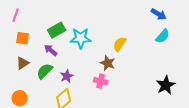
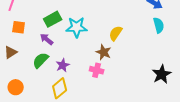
cyan semicircle: (163, 36) -> (159, 25), turned -56
brown triangle: (23, 63) -> (11, 52), moved

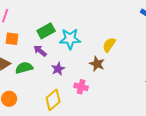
green semicircle: (41, 60) -> (24, 68), moved, turned 30
purple star: (63, 65) -> (58, 69), moved
pink cross: (97, 70) -> (81, 87), moved

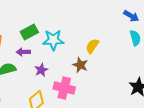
purple arrow: (40, 51) -> (23, 52), turned -40
pink cross: (81, 87) -> (64, 88), size x1.5

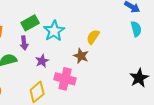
cyan star: (53, 40) -> (54, 31), turned -30
purple arrow: (23, 52) -> (24, 43), turned -96

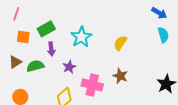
green rectangle: (30, 23) -> (46, 29), moved
brown star: (81, 56) -> (120, 76), moved

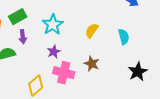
cyan semicircle: (163, 35) -> (124, 37), moved
purple star: (69, 67) -> (54, 52), moved

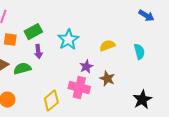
yellow semicircle: (92, 31) -> (107, 46), turned 35
purple star: (54, 52) -> (86, 67), moved
black star: (138, 72) -> (142, 100), moved

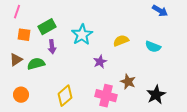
cyan semicircle: (139, 52) -> (153, 47), turned 126
brown star: (107, 79) -> (128, 82), moved
pink cross: (79, 88) -> (106, 96), moved

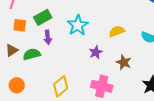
brown star: (128, 82) -> (124, 62), moved

